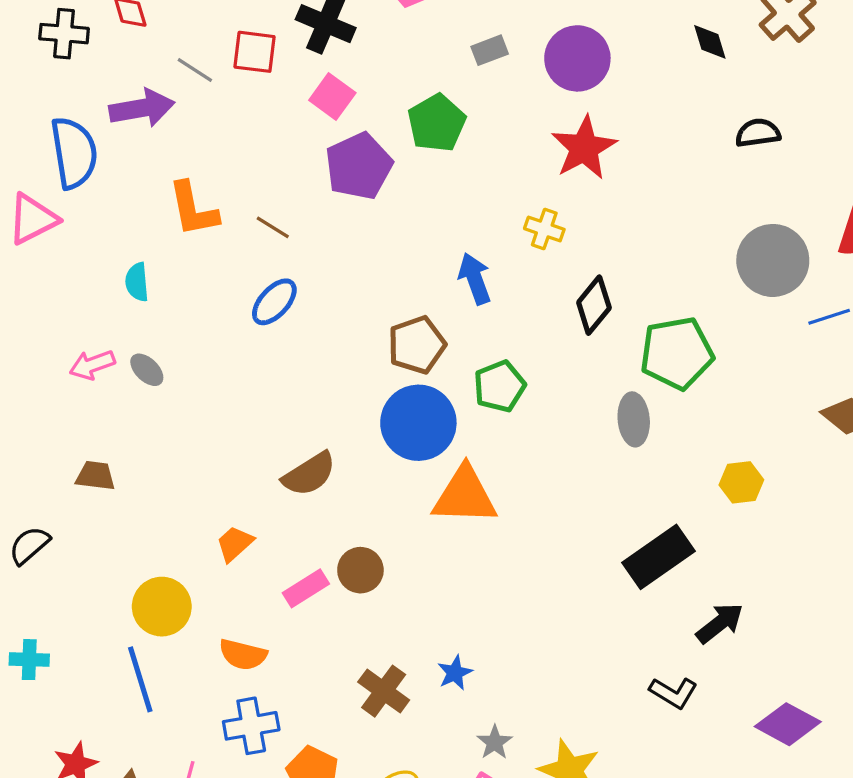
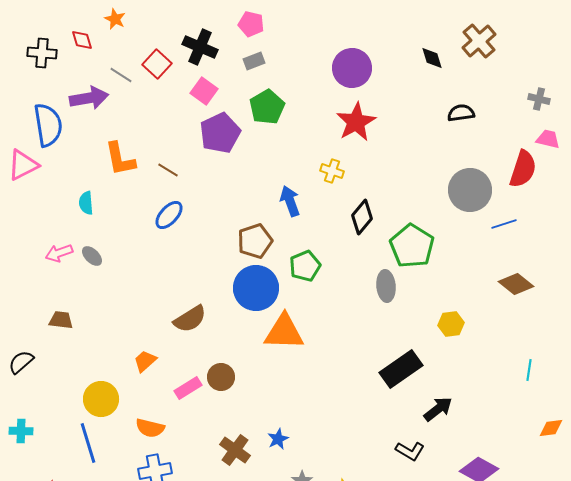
gray rectangle: (490, 50) -> (254, 61), moved
red square: (254, 52) -> (157, 64), turned 36
green pentagon: (677, 353) -> (412, 246), turned -30

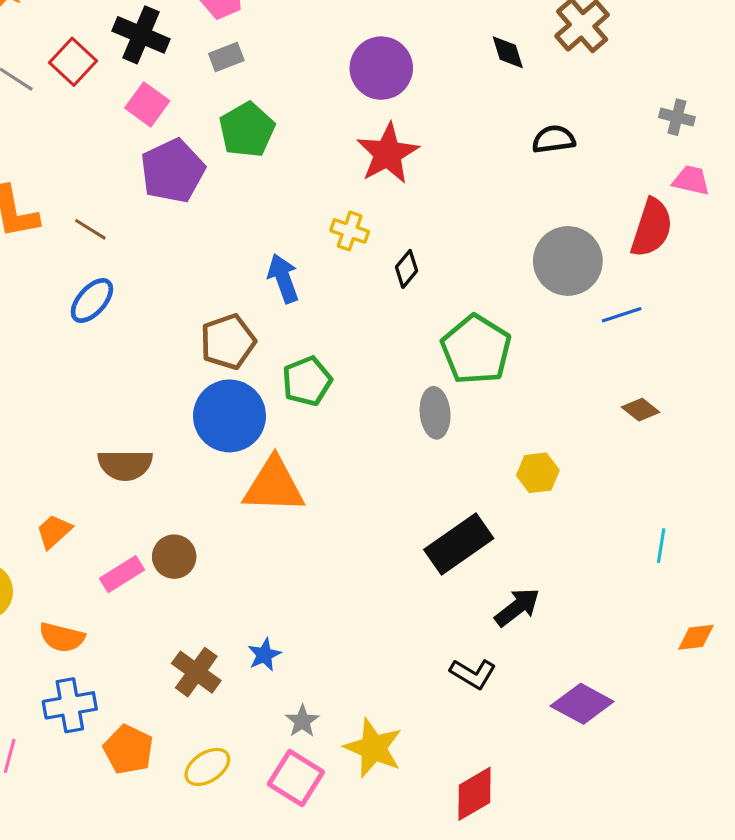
black diamond: (362, 217) -> (407, 269), moved, size x0.7
brown diamond: (516, 284) -> (641, 410), size x0.7
brown semicircle: (190, 319) -> (125, 465), turned 32

